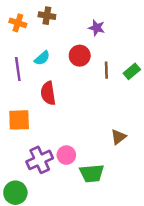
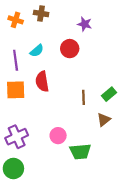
brown line: (106, 70) -> (84, 97), moved
green rectangle: (132, 71) -> (109, 94), moved
orange square: (19, 120) -> (16, 90), moved
purple cross: (40, 160) -> (17, 137), moved

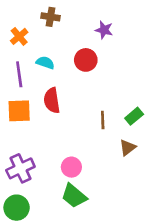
orange cross: (16, 20) -> (19, 36), moved, turned 32
cyan semicircle: (37, 51) -> (45, 63), turned -120
green trapezoid: (80, 152) -> (74, 196), moved, turned 45

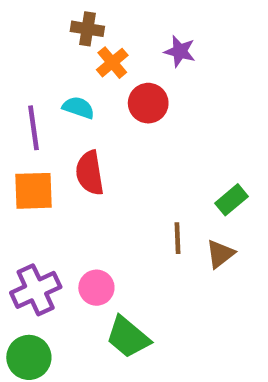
orange cross: (19, 36) -> (112, 63), moved
brown line: (103, 120) -> (177, 238), moved
pink circle: (71, 167) -> (96, 288), moved

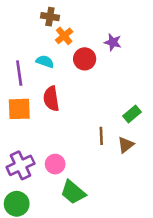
purple star: (180, 51) -> (113, 42), moved

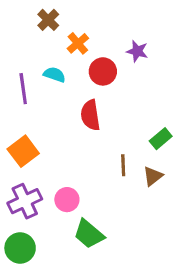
brown cross: (50, 17) -> (48, 20), moved, turned 36
red semicircle: (51, 99) -> (90, 115), moved
orange square: (19, 109) -> (23, 151), moved, turned -35

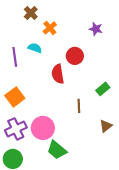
purple star: (137, 51) -> (96, 29), moved
red circle: (103, 71) -> (75, 56), moved
brown triangle: (153, 176) -> (106, 126), moved
pink circle: (67, 200) -> (43, 128), size x1.5

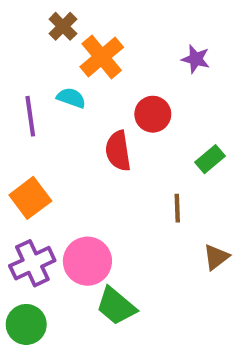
orange cross: (50, 28) -> (102, 57), size x1.5
green rectangle: (103, 89) -> (210, 159), moved
brown line: (79, 106) -> (177, 208), moved

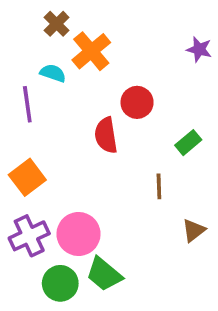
purple star: (196, 59) -> (199, 49), moved
cyan semicircle: (71, 98) -> (53, 73), moved
green circle: (26, 324) -> (60, 283), moved

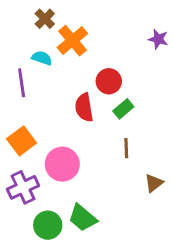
green rectangle: (188, 143) -> (123, 109), moved
pink circle: (79, 234) -> (62, 164), moved

